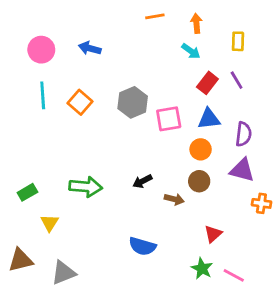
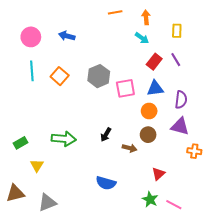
black arrow: (142, 181) -> (106, 135), turned -32

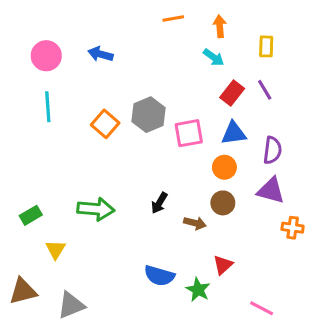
orange square: (60, 76) -> (105, 124), moved
red triangle: (158, 174) -> (223, 265), moved
green star: (150, 199) -> (198, 290), moved

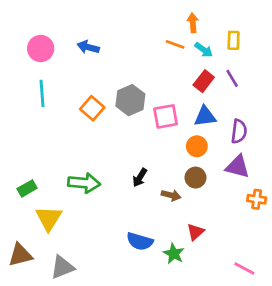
orange line: (173, 19) -> (175, 44), moved, turned 30
cyan arrow: (214, 57) -> (204, 50), moved
yellow triangle: (56, 249) -> (49, 218), size x1.5
pink line: (262, 308) -> (244, 269), moved

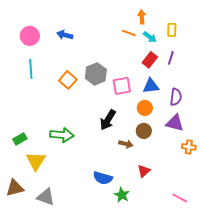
purple line: (232, 78) -> (171, 58), turned 48
black arrow: (140, 178) -> (108, 120), moved, size x1.5
green star: (174, 254) -> (122, 195), moved
gray triangle: (62, 267) -> (46, 197), turned 42

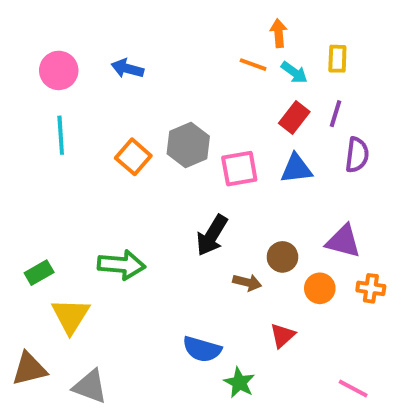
purple semicircle: (176, 97) -> (357, 155), moved
orange circle: (145, 108) -> (320, 288), moved

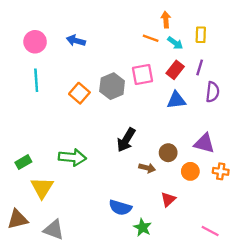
pink square: (239, 169) -> (142, 74), moved

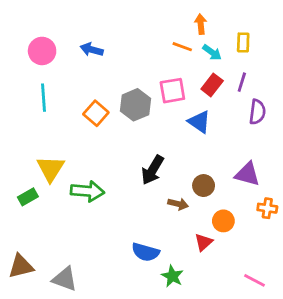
blue triangle: (176, 100) -> (199, 122), moved, turned 42
orange circle: (190, 171) -> (223, 221), moved
yellow triangle: (42, 188) -> (51, 169), moved

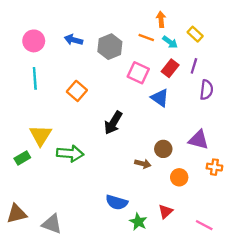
yellow rectangle: (243, 42) -> (195, 34), turned -49
pink square: (172, 91) -> (138, 73), turned 35
gray hexagon: (136, 105) -> (110, 47), moved
black arrow: (153, 170) -> (113, 123), moved
red triangle: (204, 242) -> (166, 211), moved

